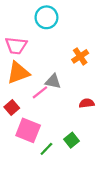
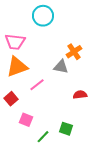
gray triangle: (53, 81) -> (61, 67), moved
pink square: (28, 130) -> (26, 120), size x0.6
green square: (71, 140) -> (66, 129), turned -32

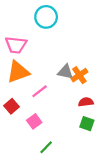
orange cross: (74, 52) -> (79, 75), moved
pink square: (26, 120) -> (34, 121), moved, turned 32
green square: (66, 129) -> (87, 124), moved

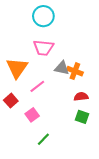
pink trapezoid: (16, 45) -> (43, 48), moved
orange triangle: (18, 72) -> (17, 68), turned -35
orange cross: (79, 75) -> (75, 71), turned -35

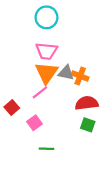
orange triangle: (17, 68) -> (46, 73), moved
red semicircle: (81, 97) -> (87, 103), size x1.5
green line: (43, 139) -> (46, 149), turned 48

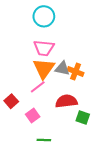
red semicircle: (87, 103) -> (66, 101), moved

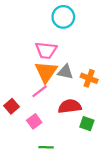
cyan circle: (44, 16) -> (63, 17), moved
orange cross: (76, 72) -> (89, 78), moved

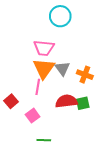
gray triangle: (65, 72) -> (62, 68), turned 42
pink line: (40, 91) -> (38, 87), turned -42
green square: (87, 124) -> (83, 103), moved, turned -32

